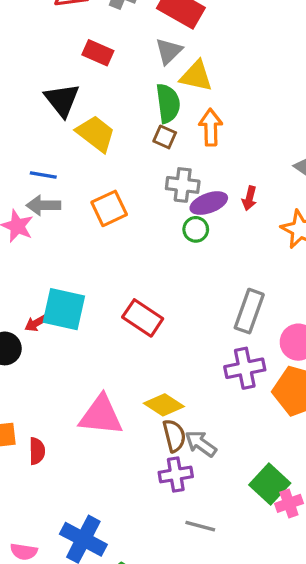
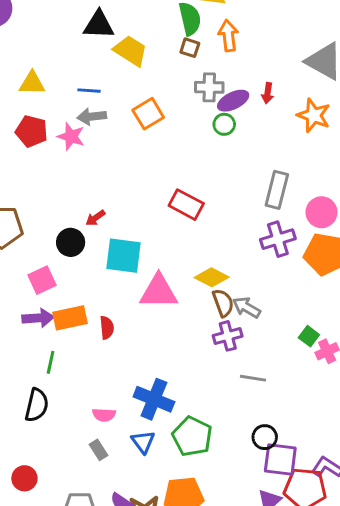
black triangle: (62, 100) -> (99, 25), turned -44
cyan square: (64, 309) -> (123, 256), moved
green square: (270, 484) -> (309, 336), size x0.6

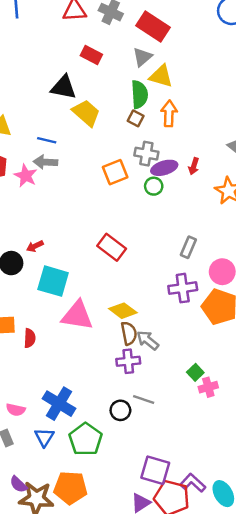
orange square: (148, 114) -> (115, 172), moved
gray rectangle: (277, 190) -> (188, 247), size x0.7
black circle: (265, 437) -> (120, 410), moved

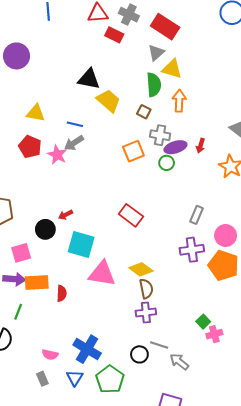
red rectangle: (91, 55) -> (114, 35), moved
brown square: (136, 118) -> (144, 112), moved
gray arrow: (45, 162) -> (74, 143), turned -36
gray arrow: (148, 340) -> (179, 362), moved

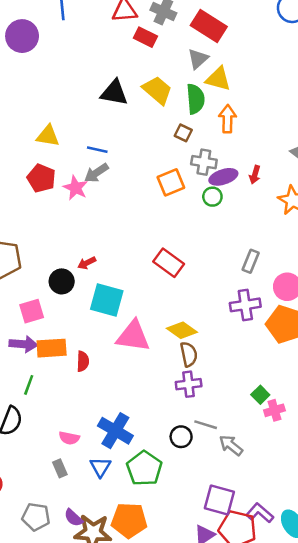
purple circle: (16, 56) -> (22, 36), moved
yellow trapezoid: (109, 101) -> (157, 90), moved

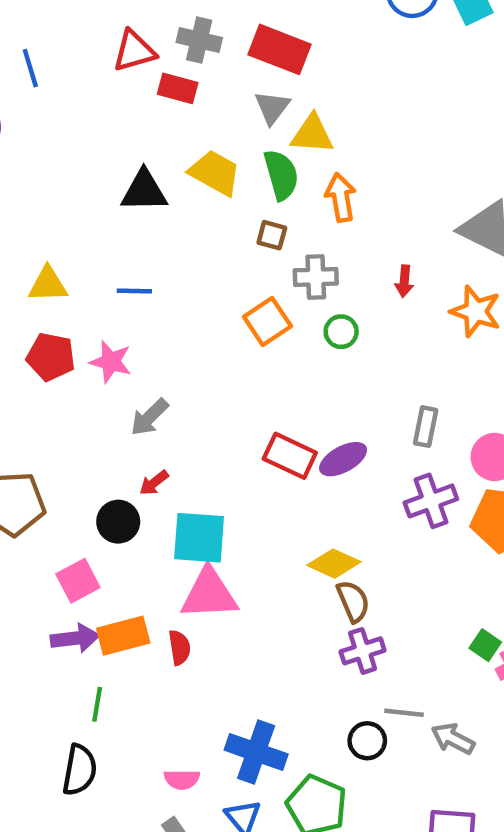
gray arrow: (96, 173) -> (149, 417), moved
purple ellipse: (223, 177) -> (343, 459), moved
pink triangle: (133, 336) -> (209, 594), moved

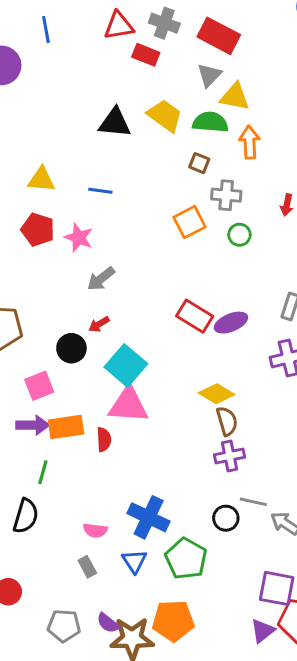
green semicircle: (281, 175) -> (210, 122), turned -76
cyan square: (199, 538) -> (126, 365), turned 30

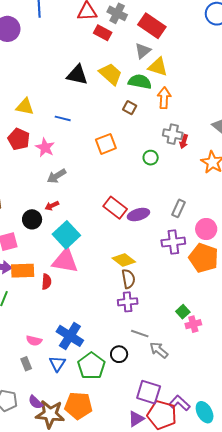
gray cross: (226, 195) -> (173, 134), moved
orange square: (190, 222) -> (106, 144), moved
black circle: (226, 518) -> (119, 354), moved

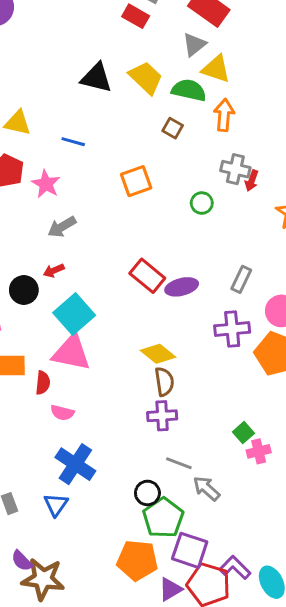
pink semicircle: (34, 341) -> (62, 413), moved
green pentagon: (91, 366) -> (163, 518), moved
orange pentagon: (78, 406) -> (137, 560), moved

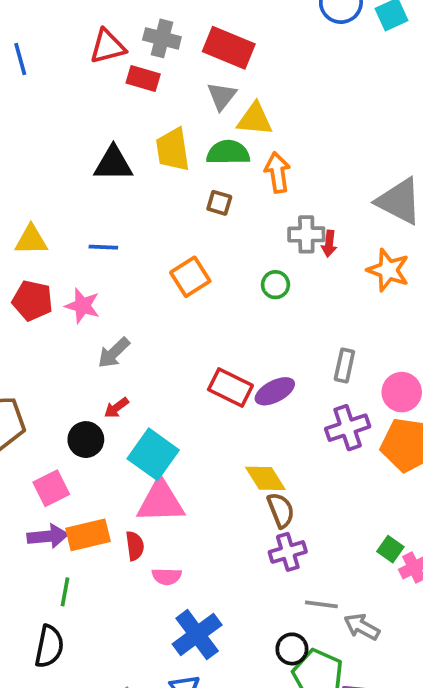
yellow trapezoid: (146, 78) -> (173, 150), turned -129
yellow diamond: (158, 354) -> (265, 478), turned 32
blue cross: (75, 464) -> (197, 635), turned 33

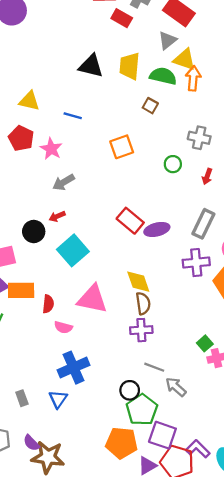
orange arrow: (277, 172) -> (193, 78), moved
red arrow: (329, 244) -> (207, 176), moved
gray rectangle: (344, 365) -> (203, 224), size x1.4
pink triangle: (161, 502) -> (92, 299), moved

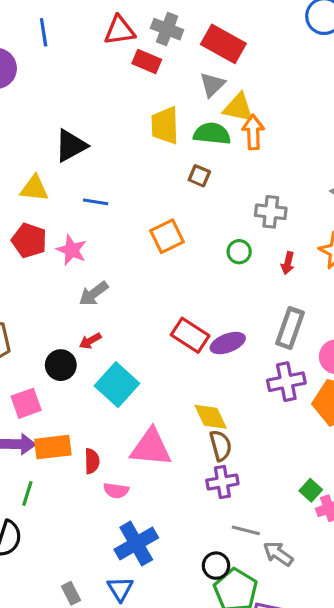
black triangle: (91, 66) -> (71, 146), moved, turned -36

